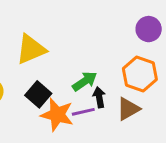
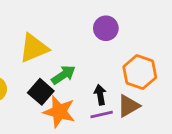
purple circle: (149, 29) -> (106, 28), moved
green arrow: (85, 81) -> (63, 75), moved
purple line: (83, 112) -> (102, 114), moved

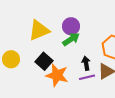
purple circle: (106, 28) -> (71, 26), moved
green arrow: (63, 75) -> (71, 39), moved

